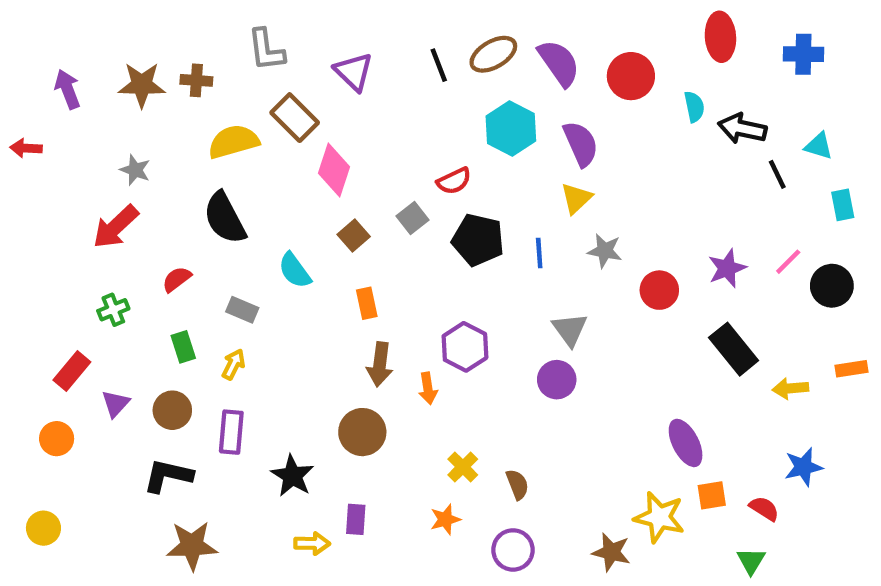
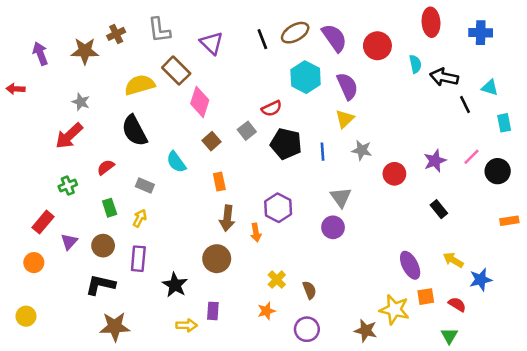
brown cross: (196, 80) -> (116, 34), moved, turned -30
black rectangle: (734, 349) -> (439, 209), size x0.6
yellow arrow: (790, 388) -> (453, 260), moved, turned 36

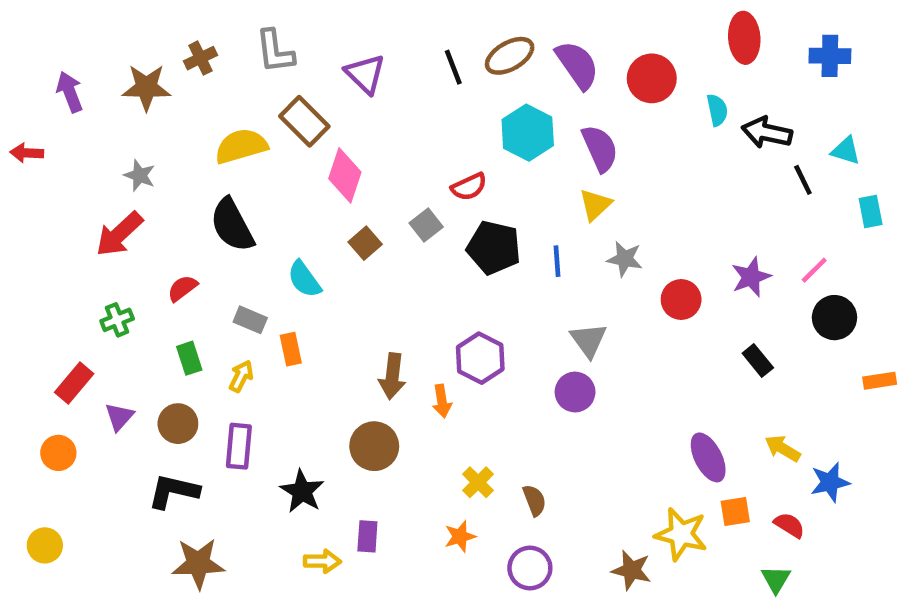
black circle: (498, 171) -> (834, 318), moved
orange rectangle: (219, 182) -> (291, 349), moved

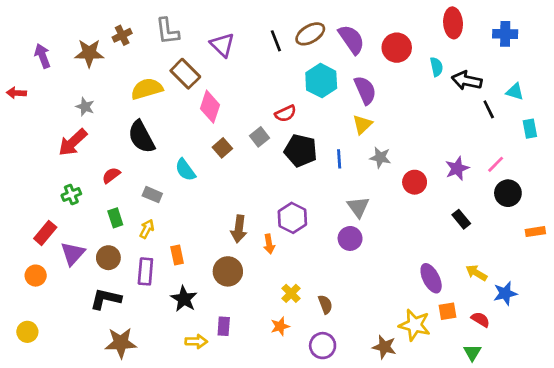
orange rectangle: (291, 349) -> (177, 255), moved
purple triangle: (119, 417) -> (73, 254), size x1.4

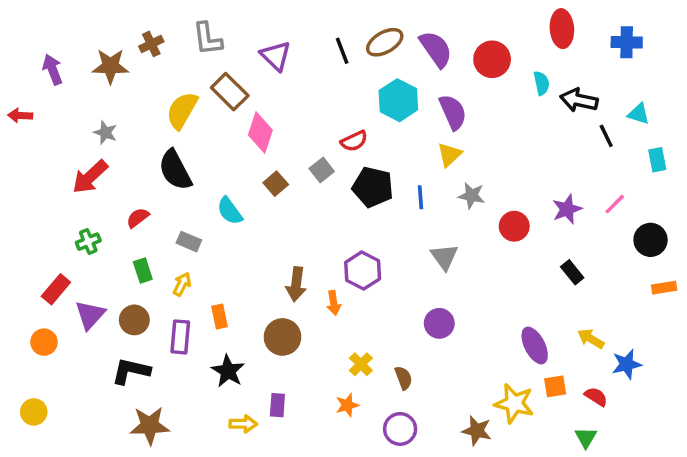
yellow semicircle: (147, 89) -> (182, 110), turned -44
black circle: (508, 193) -> (651, 240), moved
purple circle: (350, 238) -> (439, 323), moved

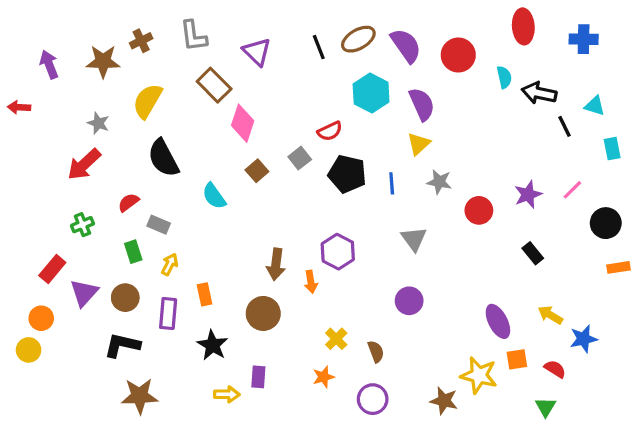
yellow semicircle: (182, 110) -> (147, 101), moved
gray rectangle: (189, 242) -> (159, 225), moved
yellow circle: (34, 412) -> (29, 350), moved

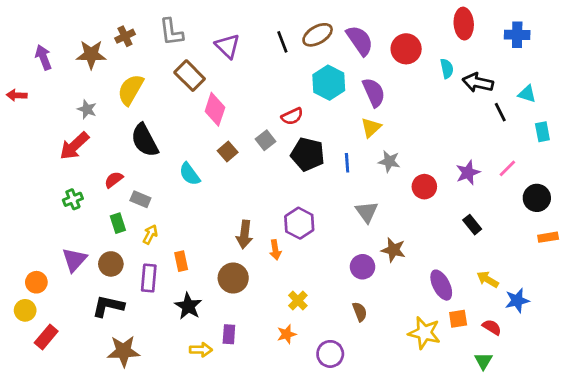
red rectangle: (52, 269) -> (46, 337), moved
brown semicircle: (376, 352) -> (360, 312), moved
brown star: (444, 401) -> (393, 250), moved

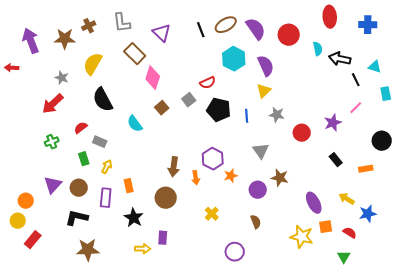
purple arrow: (43, 57) -> (31, 41), size x1.4
pink line: (507, 168) -> (356, 108), moved
orange rectangle: (548, 237) -> (366, 169), moved
orange star: (287, 334) -> (231, 176), moved

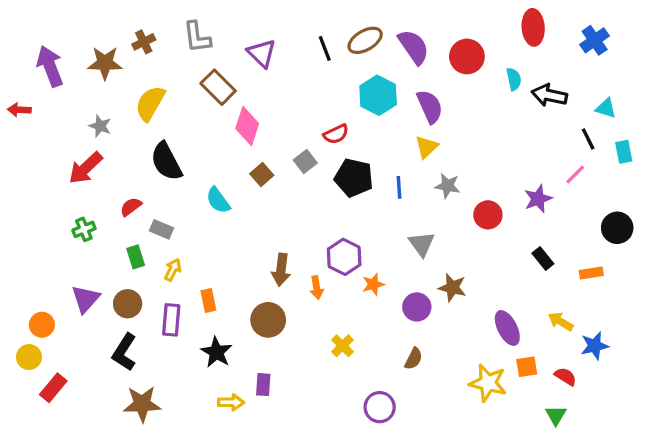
blue cross: (368, 25) -> (595, 40), turned -36
black line: (356, 80) -> (588, 139), moved
black L-shape: (77, 218) -> (124, 352), turned -70
brown semicircle: (256, 222) -> (414, 359), turned 48

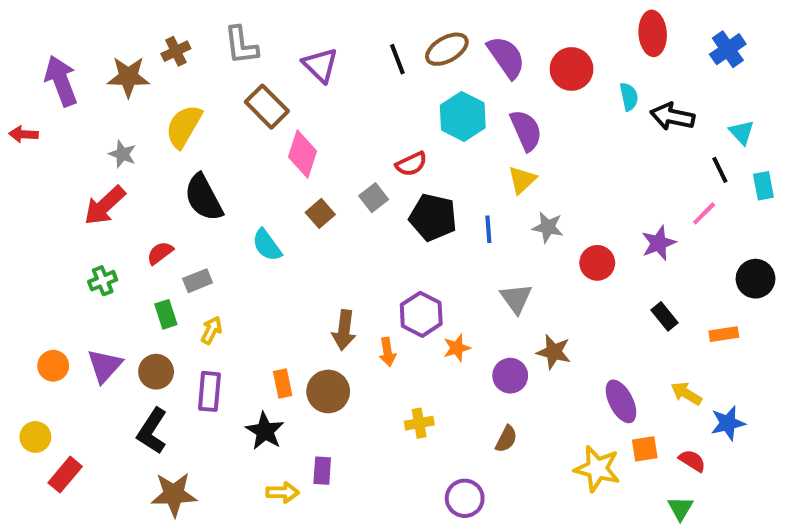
cyan triangle: (606, 108) -> (742, 132), turned 30
gray rectangle: (161, 229) -> (198, 281), turned -45
orange rectangle: (208, 300) -> (283, 384), moved
orange circle: (42, 325) -> (53, 366), moved
yellow cross: (342, 346) -> (419, 423), turned 35

